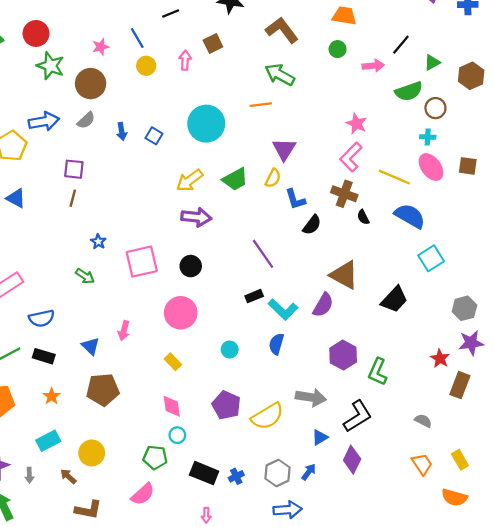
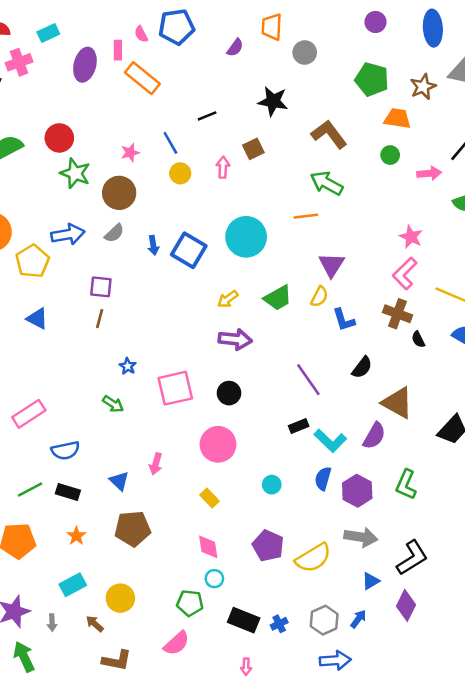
blue square: (154, 136) -> (189, 250), size x1.8
yellow arrow: (190, 180) -> (228, 299), size x0.7
black semicircle: (312, 225) -> (362, 367), moved
purple hexagon: (343, 355) -> (357, 491), moved
green L-shape: (378, 372) -> (406, 485), moved

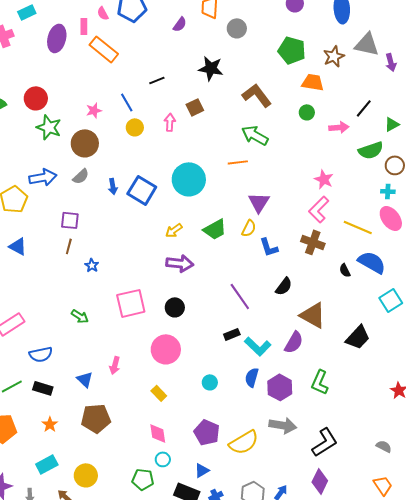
black semicircle: (418, 339) -> (345, 270), moved
blue star: (128, 366) -> (92, 265), moved
blue triangle: (371, 581) -> (202, 470), moved

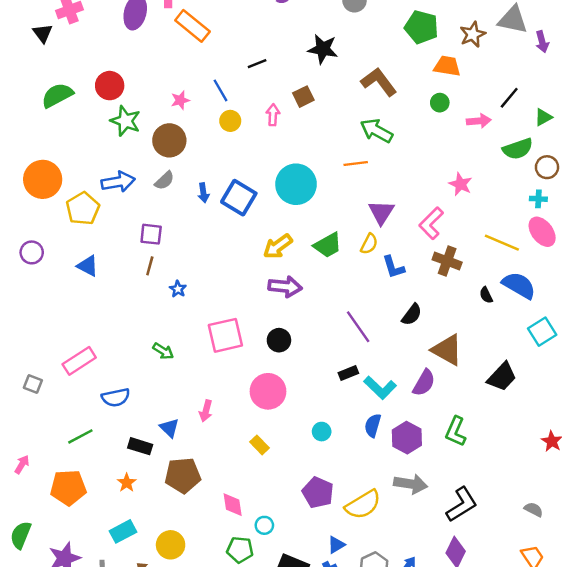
pink L-shape: (319, 209) -> (431, 223), moved
yellow arrow: (174, 230) -> (278, 246), size x1.4
black rectangle: (43, 388) -> (140, 446), moved
pink diamond: (158, 433) -> (233, 505), moved
blue triangle: (202, 470) -> (336, 545), moved

